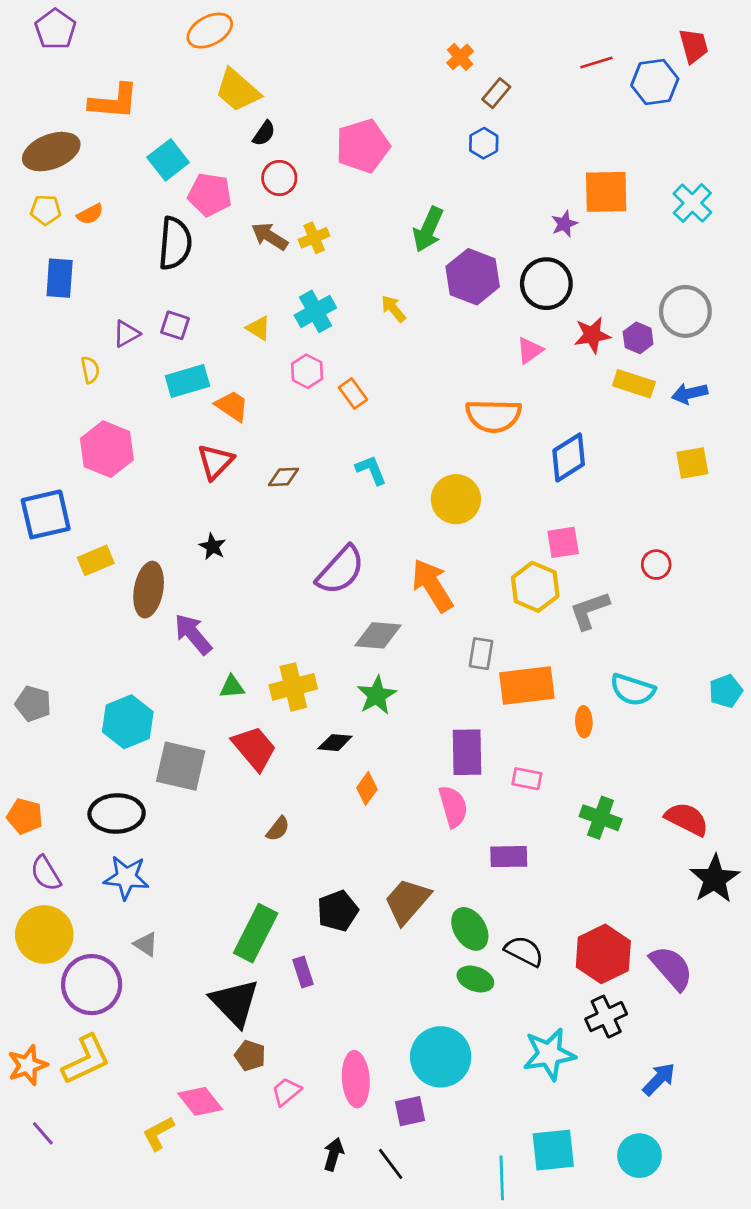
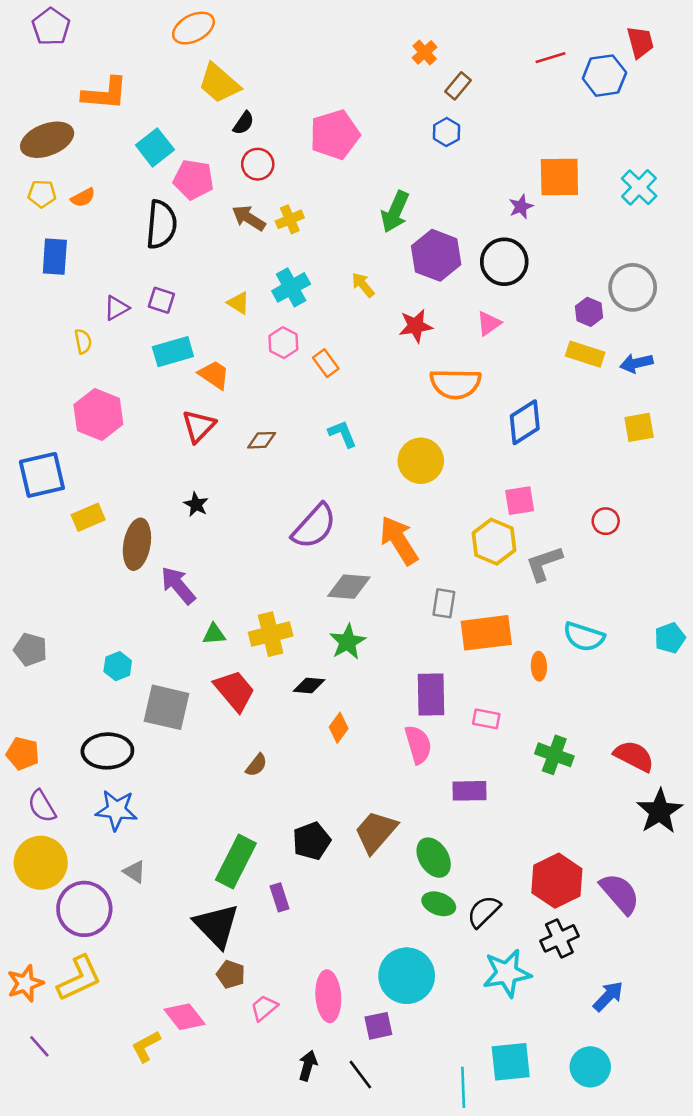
red star: (592, 335) -> (416, 326), moved
cyan hexagon: (128, 722) -> (118, 666), size x0.6
black semicircle: (524, 951) -> (484, 911), moved, turned -72

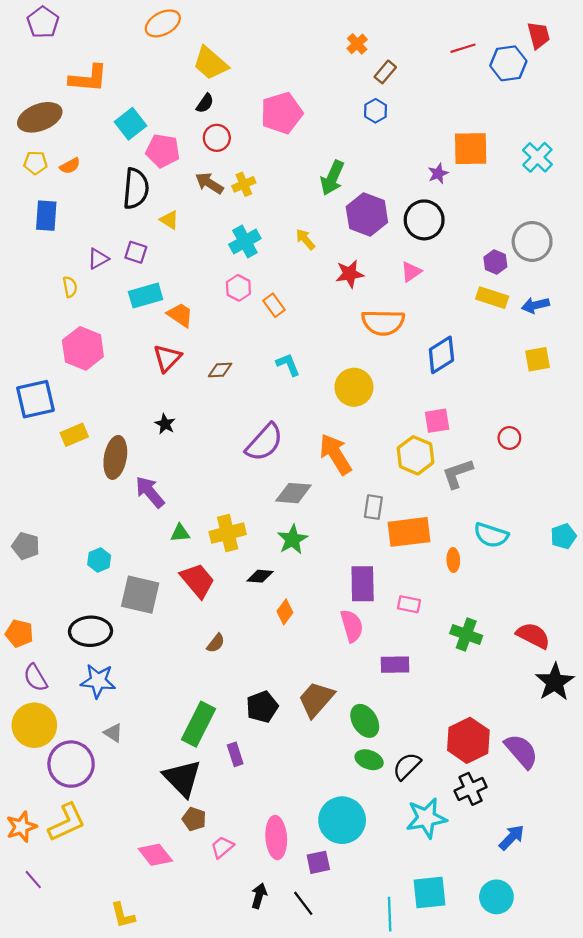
yellow trapezoid: (219, 83) -> (210, 63), moved
yellow triangle: (238, 303) -> (169, 220), moved
yellow L-shape: (146, 1046) -> (123, 915), moved, turned -76

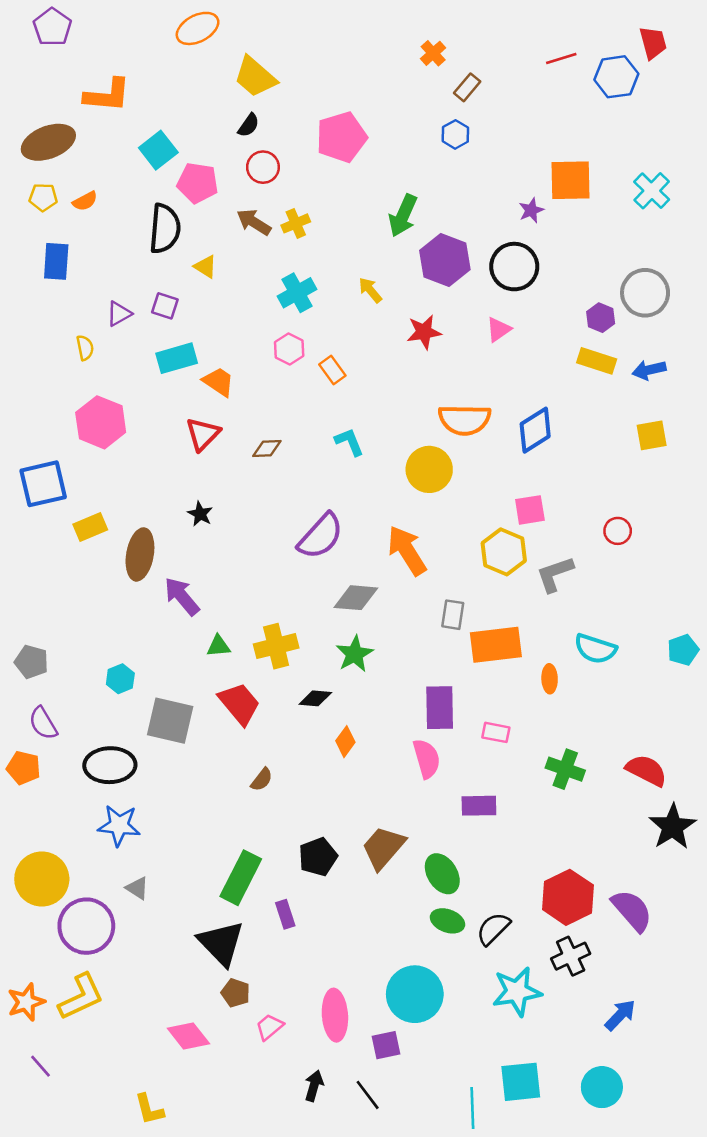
orange semicircle: (383, 322) -> (465, 420), moved
purple semicircle: (35, 678) -> (43, 723), moved

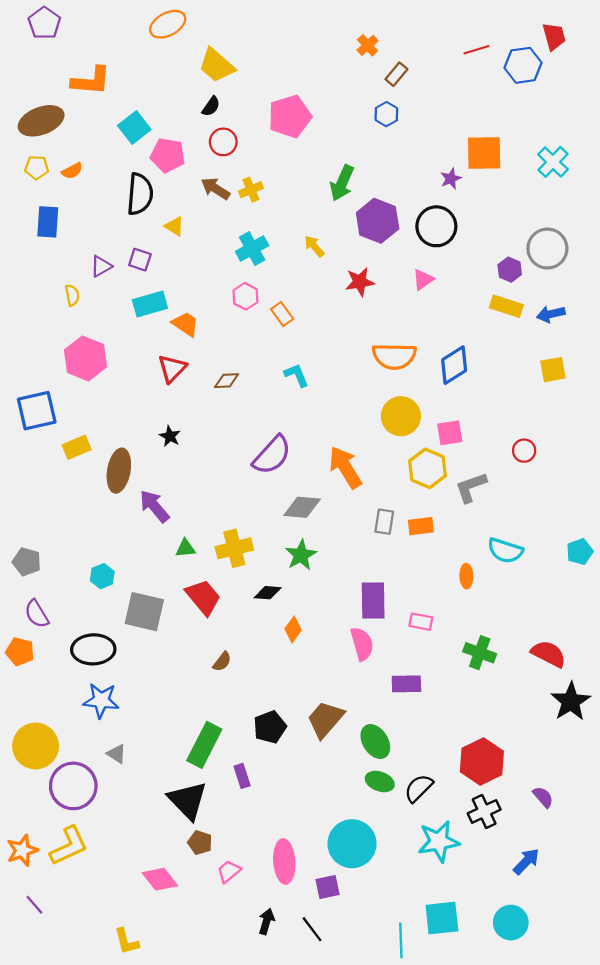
yellow circle: (429, 469) -> (401, 416), moved
orange rectangle: (496, 645) -> (421, 526), moved, size x0.6
purple semicircle: (632, 910) -> (543, 797), moved, size x0.6

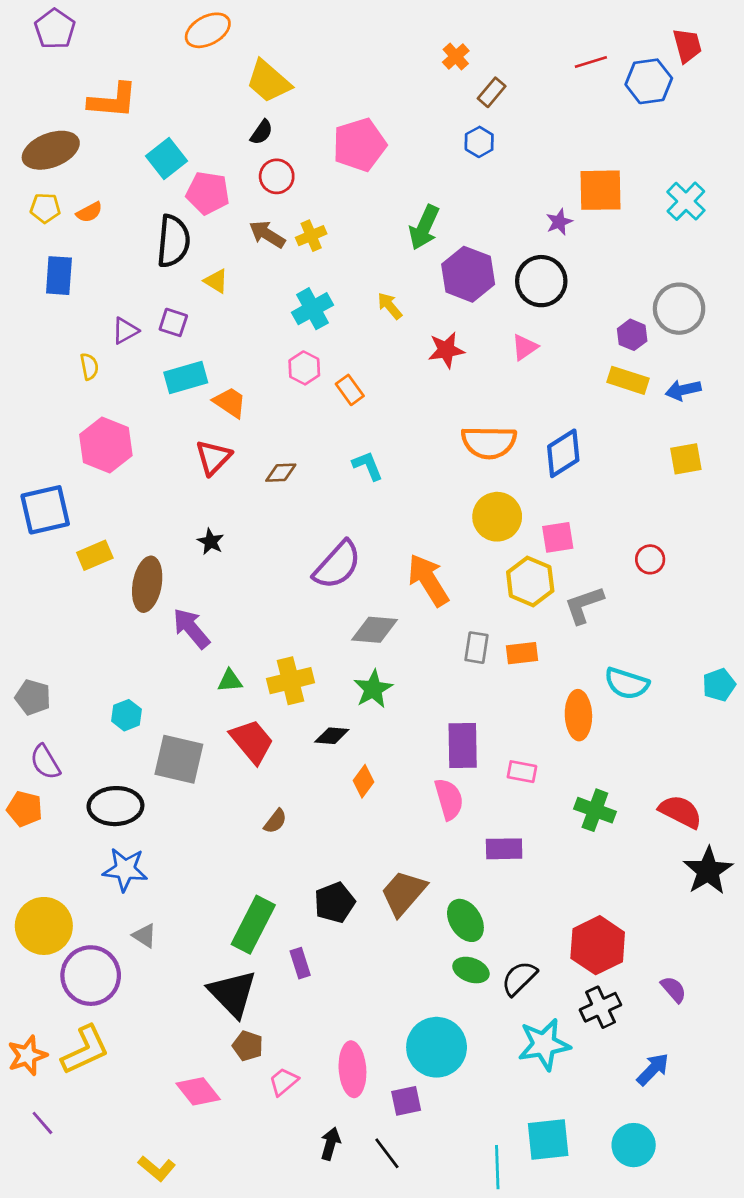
orange ellipse: (466, 576) -> (578, 715), size x1.6
yellow L-shape: (127, 941) -> (157, 1168), turned -36

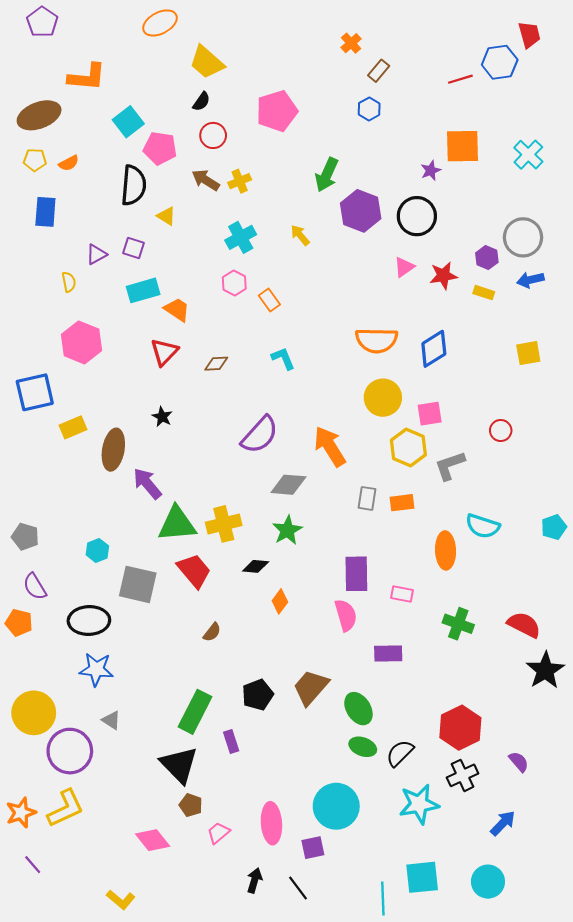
red line: (591, 62) -> (460, 79), moved
red star: (446, 350) -> (443, 276), moved
yellow rectangle: (628, 380) -> (484, 293), size x0.7
blue arrow: (683, 390) -> (530, 280), moved
green triangle: (230, 681) -> (177, 524), size x2.0

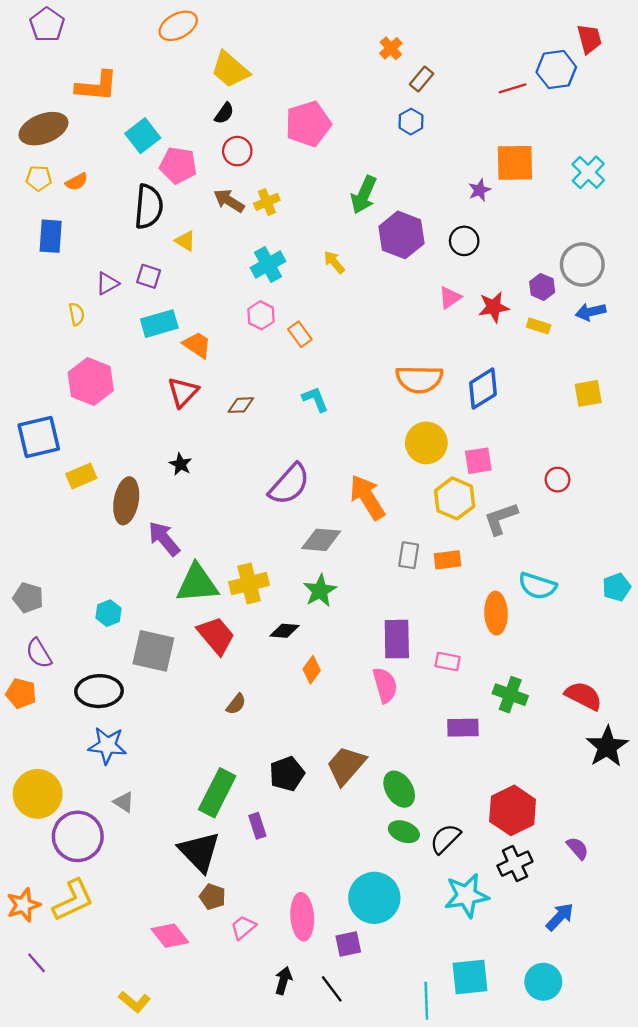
black circle: (417, 216) -> (464, 241), size x0.7
purple rectangle: (388, 653) -> (463, 728), moved

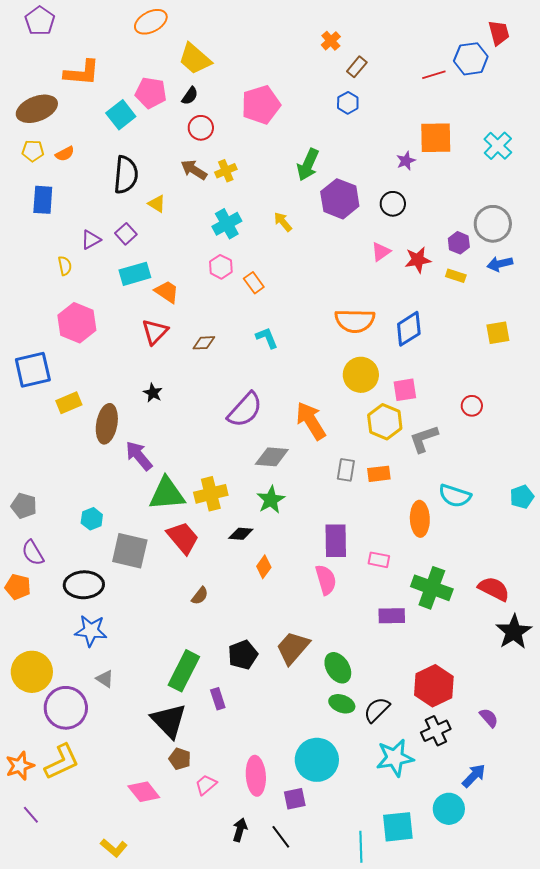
pink pentagon: (178, 165) -> (151, 93), moved
purple square: (149, 276) -> (126, 234), turned 30
green cross: (510, 695) -> (432, 588), size x1.4
cyan circle: (543, 982) -> (449, 809), moved

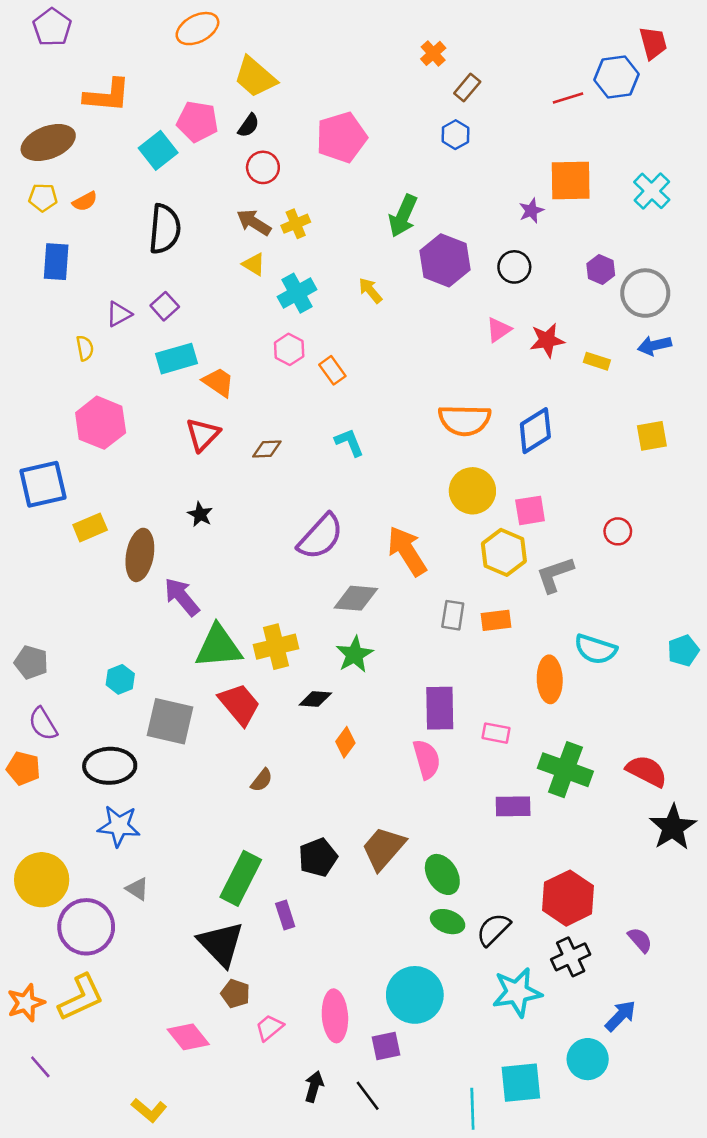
yellow triangle: (157, 204) -> (254, 264), moved
purple hexagon: (459, 243) -> (601, 270), moved

